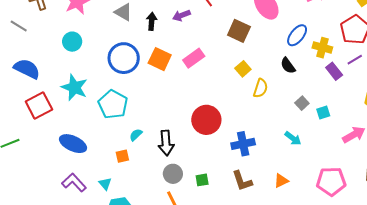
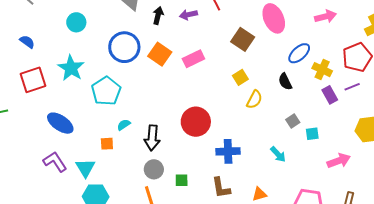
blue semicircle: (27, 69) -> (27, 42), size x0.6
cyan triangle: (105, 184) -> (85, 168), size x1.5

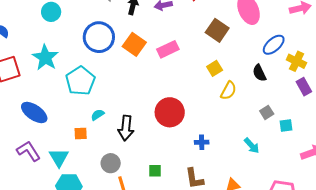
blue cross: (228, 151) -> (202, 142), size x0.6
gray circle: (154, 169) -> (111, 163), moved

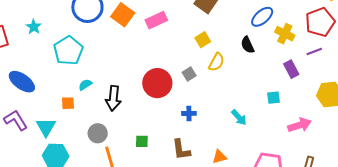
cyan star: (45, 58) -> (34, 27), size x0.6
purple rectangle: (304, 87) -> (291, 69), moved
gray square: (267, 112) -> (189, 74), moved

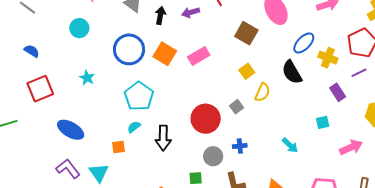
cyan star: (34, 27) -> (87, 78), moved
black semicircle: (248, 45) -> (292, 72), size x1.4
cyan pentagon: (68, 51) -> (139, 96), moved
gray circle: (98, 133) -> (213, 156), moved

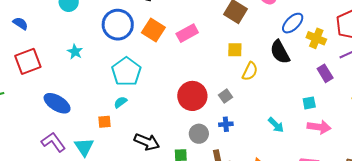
yellow square: (247, 71) -> (235, 50), turned 35
gray square: (236, 107) -> (225, 96), moved
black arrow: (163, 138) -> (147, 142), moved, turned -70
pink arrow: (351, 147) -> (319, 127), moved, turned 30

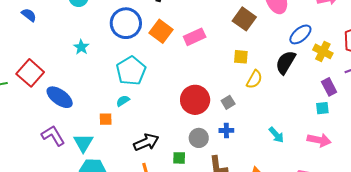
black semicircle: (280, 52) -> (286, 62), turned 55
red square: (28, 61) -> (30, 73), moved, turned -32
cyan square: (309, 103) -> (322, 108), moved
black arrow: (147, 142) -> (146, 142), turned -50

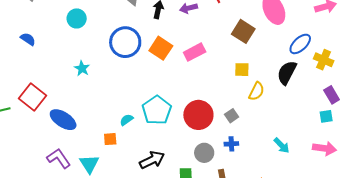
cyan pentagon: (131, 71) -> (157, 110), moved

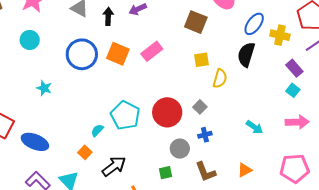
cyan square: (326, 116) -> (293, 90), turned -32
orange square: (110, 139) -> (85, 152), turned -32
black arrow: (152, 160) -> (114, 166), moved

